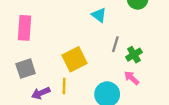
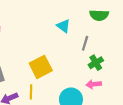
gray line: (115, 44) -> (85, 43), moved
pink arrow: (132, 78) -> (94, 84), turned -48

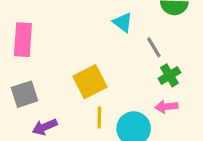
gray line: (85, 43) -> (154, 47), turned -48
yellow line: (31, 92) -> (99, 118), moved

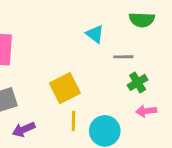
gray line: (154, 47) -> (123, 57), turned -60
pink arrow: (166, 107) -> (146, 111), moved

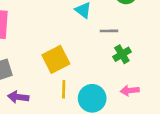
pink arrow: (146, 111) -> (130, 91), moved
purple arrow: (24, 129) -> (18, 97), turned 30

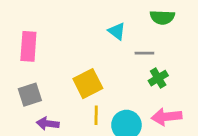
pink arrow: (130, 91) -> (166, 117), size x1.5

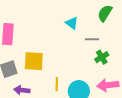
green semicircle: (162, 17) -> (105, 13), turned 120
yellow square: (88, 84) -> (34, 61), moved, turned 30

